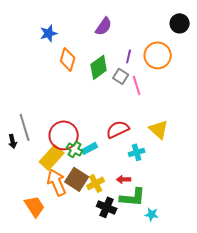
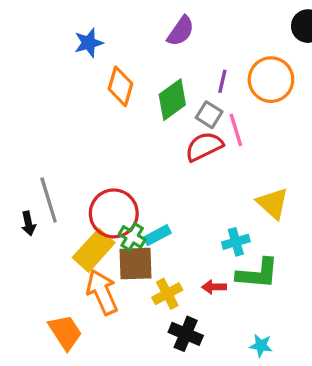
red semicircle: (118, 129) -> (204, 147), moved
brown square: (77, 179) -> (135, 264), moved, turned -35
green L-shape: (133, 197) -> (258, 274), moved

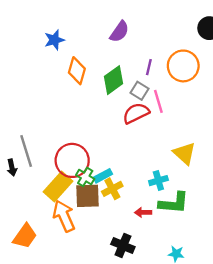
yellow cross: (167, 294) -> (112, 189), moved
orange trapezoid: (65, 332) -> (25, 236), moved, turned 68

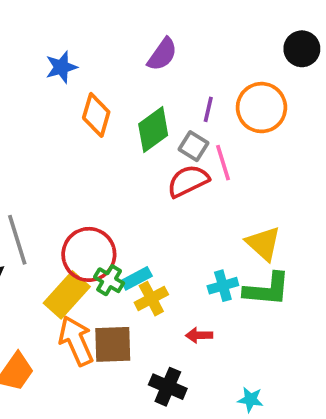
brown square: (88, 196) -> (113, 344), moved
green L-shape: (174, 203) -> (267, 289), moved

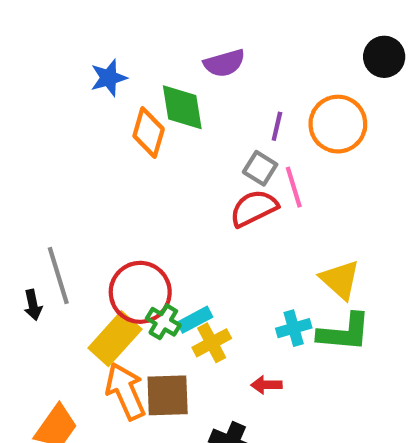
purple semicircle: (162, 54) -> (224, 63), turned 39
green diamond: (153, 130) -> (182, 107), moved, turned -63

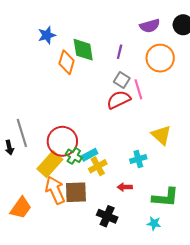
purple semicircle: (224, 63) -> (150, 26), moved
purple line: (277, 126) -> (120, 52), moved
green L-shape: (344, 332) -> (165, 197), moved

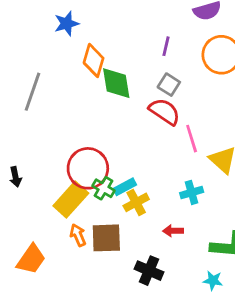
green diamond: (83, 50) -> (116, 83), moved
pink line: (138, 89) -> (192, 139), moved
red semicircle: (119, 100) -> (165, 112), turned 60
gray line: (22, 133) -> (32, 92), moved, turned 36
orange arrow: (55, 190) -> (78, 235), size x0.6

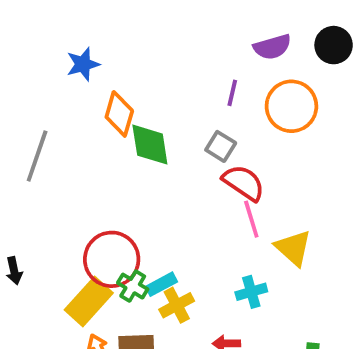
purple line: (166, 46) -> (232, 93), moved
red semicircle: (165, 112) -> (244, 183), moved

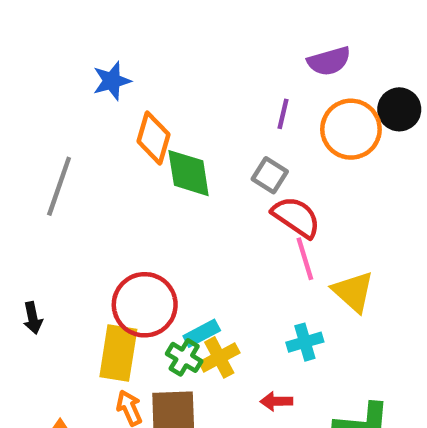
black circle: (334, 45) -> (399, 109), moved
green cross: (133, 286) -> (184, 357), moved
yellow rectangle: (89, 301) -> (118, 353), turned -33

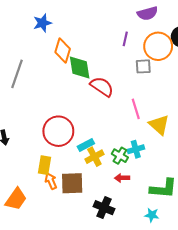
gray square: (270, 175) -> (143, 66), moved, turned -35
red semicircle: (296, 217) -> (102, 87), moved
yellow rectangle: (118, 353) -> (45, 165), moved, size x0.7
green cross: (184, 357) -> (120, 156), moved

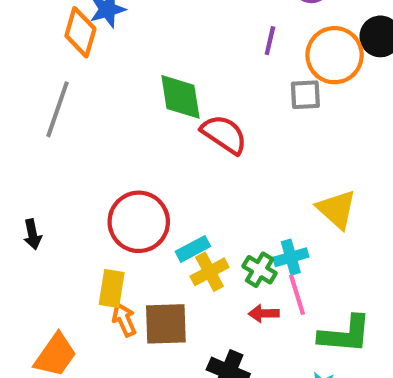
orange diamond: (63, 51) -> (80, 32), moved
pink line: (136, 109) -> (297, 295), moved

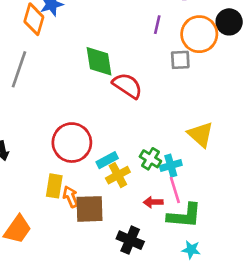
green cross: (260, 270) -> (150, 159), moved
orange arrow: (124, 320) -> (71, 197), moved
green L-shape: (345, 334) -> (184, 216), moved

